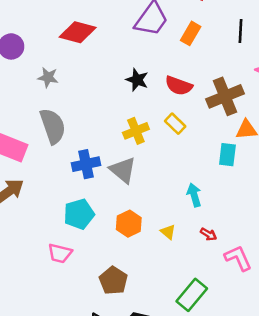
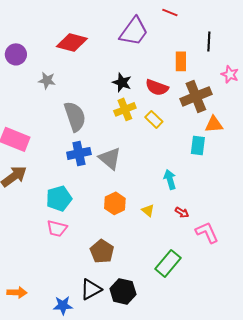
orange rectangle: (191, 33) -> (181, 61), moved, turned -30
gray semicircle: (53, 126) -> (75, 116), moved
yellow cross: (136, 131) -> (125, 109), moved
cyan pentagon: (79, 214) -> (59, 198), moved

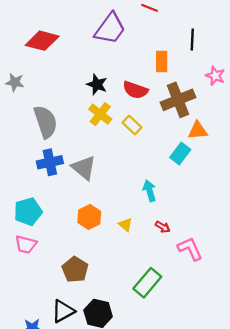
yellow cross: (125, 109) -> (100, 114), turned -30
cyan rectangle: (198, 145) -> (180, 153), turned 30

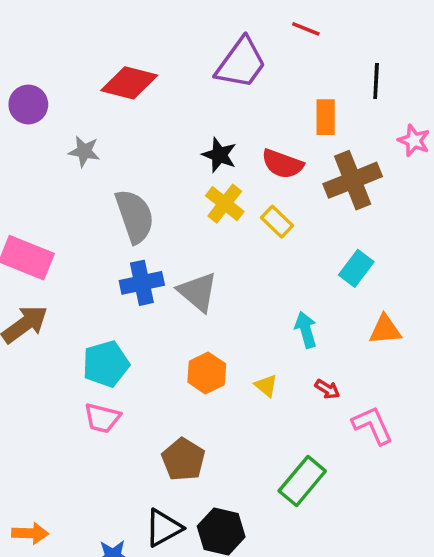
orange triangle: (198, 130) -> (385, 330), moved

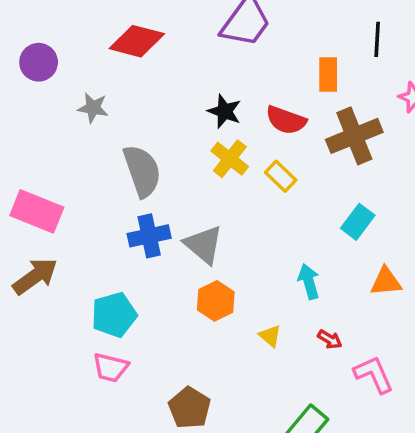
orange hexagon: (207, 373) -> (216, 301), moved

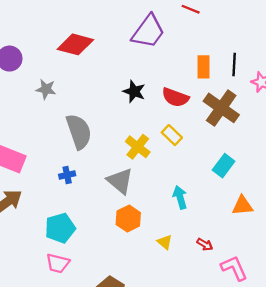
black line: (377, 39) -> (234, 64), moved
brown cross: (354, 136) -> (221, 108), turned -33
yellow cross: (230, 159) -> (138, 147), moved
blue cross: (149, 236) -> (67, 175), moved, size x0.6
cyan arrow: (309, 281) -> (180, 197), moved

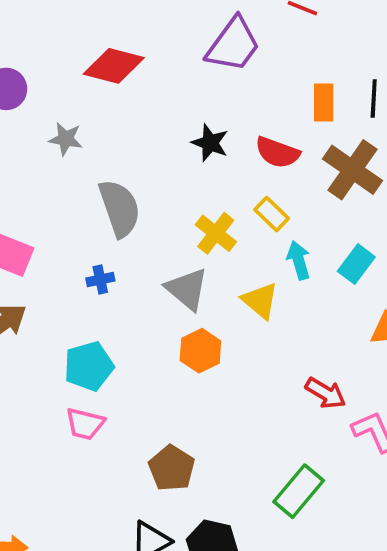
cyan arrow: (180, 197) -> (299, 260), moved
yellow triangle: (165, 242) -> (260, 301), moved, size x1.5
red arrow: (205, 244) -> (326, 393), size x1.5

